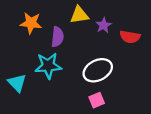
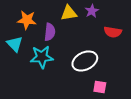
purple star: (103, 25) -> (92, 11), moved
cyan triangle: (17, 83) -> (15, 44), moved
pink square: (97, 100) -> (100, 87), moved, turned 32

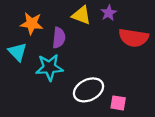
yellow triangle: (69, 13) -> (81, 15), turned 30
red semicircle: (113, 32) -> (134, 38), size x1.4
white ellipse: (85, 61) -> (89, 90), moved

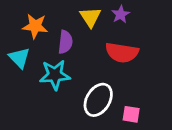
yellow triangle: (81, 15) -> (90, 17), turned 36
red semicircle: (134, 38) -> (122, 53), moved
white ellipse: (89, 90) -> (98, 100), turned -32

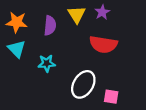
orange star: (35, 26) -> (17, 22), moved
purple semicircle: (65, 42) -> (50, 26), moved
cyan star: (55, 75) -> (47, 63), size x0.7

